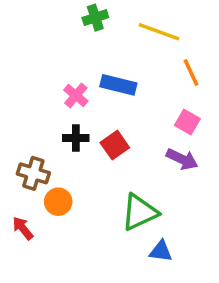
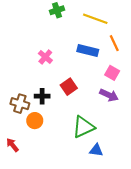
blue rectangle: (118, 85) -> (88, 51), moved
black cross: (76, 138) -> (42, 96), moved
red arrow: (23, 228) -> (12, 145), moved

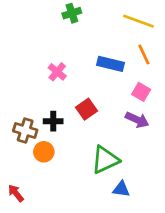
yellow line: (95, 19) -> (138, 21), moved
red arrow: (12, 145) -> (16, 193), moved

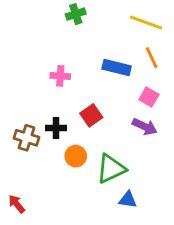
pink cross: (57, 72) -> (60, 76), turned -36
orange circle: (44, 152) -> (76, 156), moved

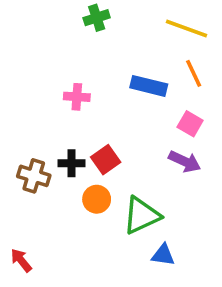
red square: (91, 115) -> (106, 160), moved

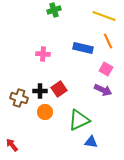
orange circle: (97, 199) -> (45, 112), moved

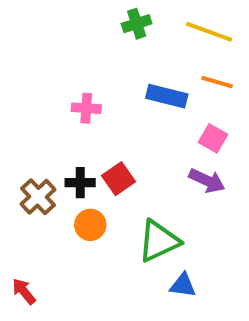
green cross: (54, 10) -> (137, 24), moved
orange line: (108, 41) -> (217, 82), turned -49
brown cross: (19, 98) -> (38, 197), turned 30

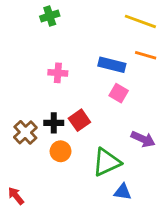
green cross: (137, 24) -> (50, 16), moved
pink square: (213, 138) -> (119, 93), moved
purple arrow: (207, 181) -> (143, 139), moved

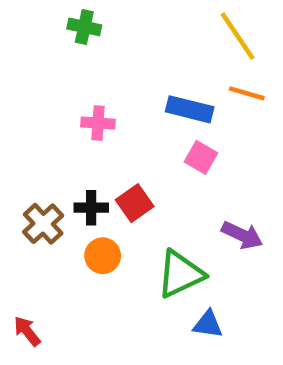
green cross: (50, 16) -> (84, 27), turned 30
yellow line: (140, 21) -> (238, 36), turned 36

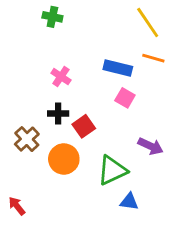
pink cross: (98, 123) -> (61, 77), turned 30
black cross: (91, 208) -> (58, 114), moved
orange circle: (103, 256) -> (64, 159), size x1.4

